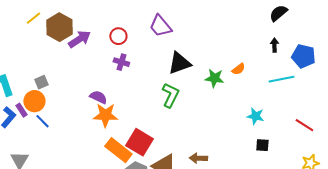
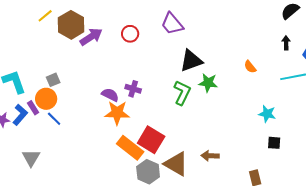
purple cross: (121, 62) -> (133, 89), moved
orange semicircle: (238, 69) -> (250, 67), turned 88
green star: (214, 78) -> (208, 83), moved

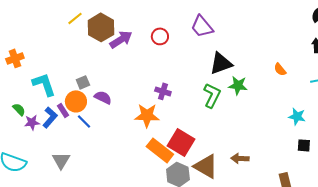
purple semicircle: (110, 95) -> (103, 97), moved

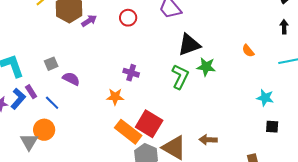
purple arrow: (121, 39) -> (89, 21), size x0.7
orange circle: (76, 101) -> (44, 130), moved
orange star: (147, 115) -> (115, 97), size x0.7

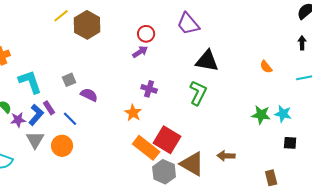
purple arrow: (89, 21) -> (140, 52), moved
black triangle: (189, 45) -> (207, 61), turned 30
green star: (206, 67) -> (261, 115), moved
orange star: (115, 97) -> (133, 113), turned 30
gray triangle: (29, 142) -> (35, 140), moved

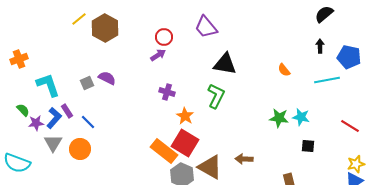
purple semicircle: (89, 95) -> (107, 78), moved
orange star: (133, 113) -> (185, 116), moved

